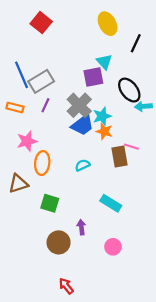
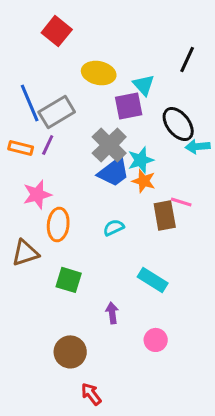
yellow ellipse: (108, 24) -> (99, 73), moved, turned -50
purple line: (45, 105) -> (48, 145), moved
brown circle: (59, 242) -> (70, 352), moved

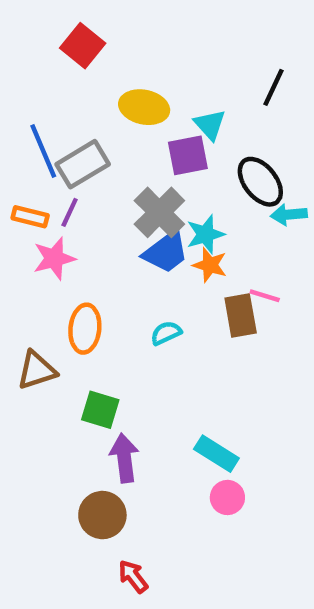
pink star: (37, 195) -> (54, 258), moved
cyan rectangle: (153, 280) -> (216, 454), moved
purple arrow: (112, 313) -> (124, 458), moved, size x1.5

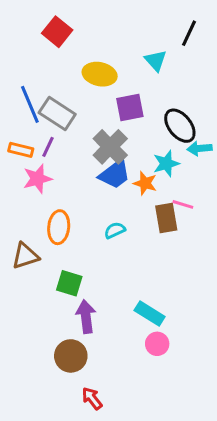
black line: (273, 87) -> (189, 33), moved
cyan triangle: (210, 125) -> (156, 61), moved
gray rectangle: (83, 164) -> (57, 114), turned 64
cyan star: (205, 234) -> (166, 164), moved

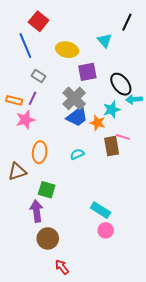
blue line: (30, 104) -> (25, 46), moved
gray rectangle: (57, 114) -> (39, 76), size x0.6
purple arrow: (86, 317) -> (37, 211), moved

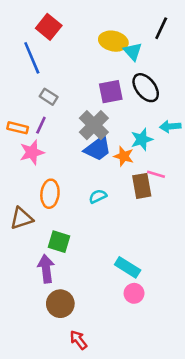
yellow ellipse: (67, 50) -> (113, 41), moved
black ellipse: (121, 84) -> (146, 88), moved

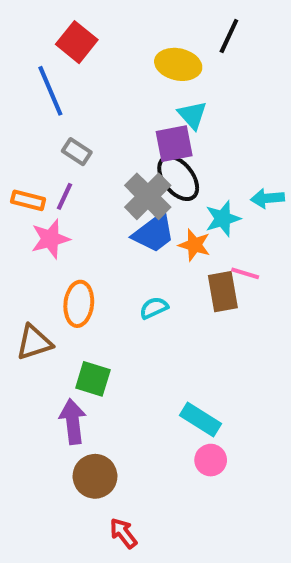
black line: (161, 28) -> (229, 36), moved
cyan triangle: (133, 51) -> (192, 115), moved
black ellipse: (146, 88) -> (178, 178), moved

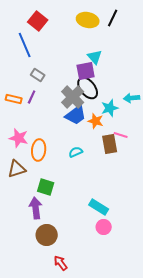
yellow ellipse: (178, 64) -> (88, 20), moved
pink star: (50, 239) -> (19, 138), moved, turned 30

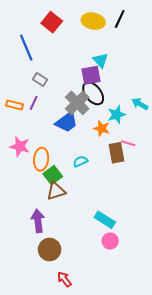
red square: (38, 21) -> (52, 22), moved
cyan arrow: (132, 98) -> (140, 104), turned 35
blue trapezoid: (76, 115) -> (67, 122), moved
brown triangle: (17, 169) -> (56, 191), moved
green square: (46, 187) -> (53, 175), moved, turned 36

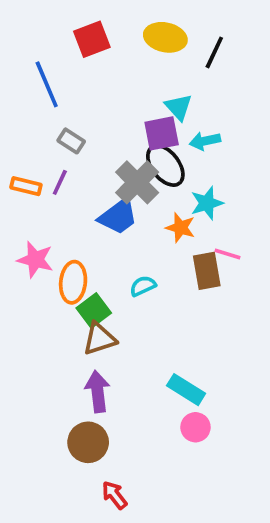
black line: (120, 19) -> (214, 52), moved
red square: (52, 22) -> (92, 39), turned 30
cyan arrow: (140, 104) -> (205, 141), moved, turned -42
purple arrow: (38, 221) -> (98, 391), moved

